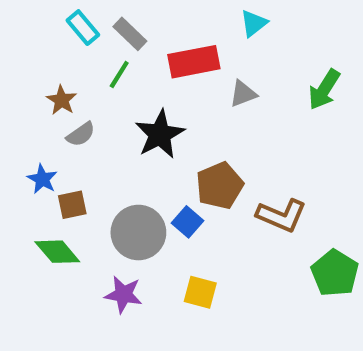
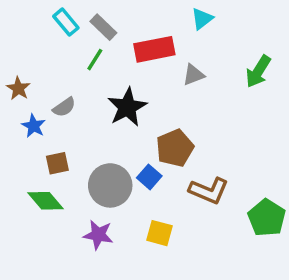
brown star: (62, 100) -> (18, 88), moved
blue star: (42, 179) -> (34, 126), moved
brown L-shape: (281, 215) -> (209, 191), moved

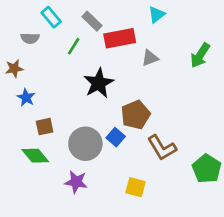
gray rectangle: (103, 27) -> (92, 21), moved
brown star: (18, 88) -> (14, 69), turned 30
gray semicircle: (64, 107) -> (30, 38), moved, turned 36
brown L-shape: (209, 191) -> (162, 148), turned 36
yellow square: (160, 233) -> (135, 187), moved

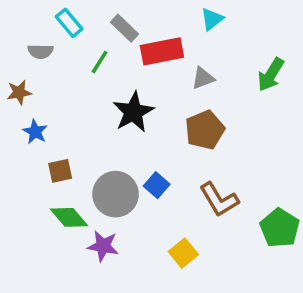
brown pentagon: (135, 115) -> (205, 130), moved
green diamond: (35, 156) -> (69, 217), moved
yellow square: (135, 187) -> (183, 253), turned 36

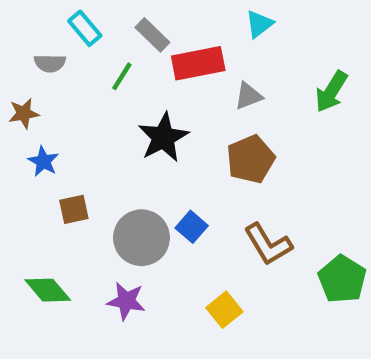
green diamond: (69, 217) -> (48, 290), moved

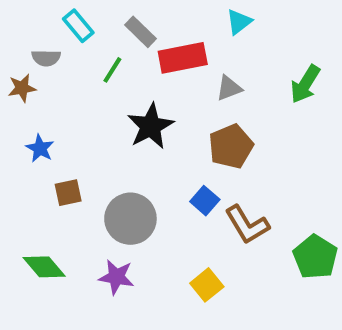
brown star: (24, 113) -> (22, 88), moved
blue square: (192, 227) -> (205, 201), moved

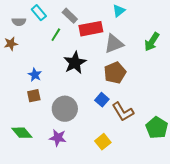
gray semicircle: (46, 58) -> (19, 22), moved
gray triangle: (229, 88) -> (114, 44), size x1.5
blue star: (40, 148) -> (35, 75), moved

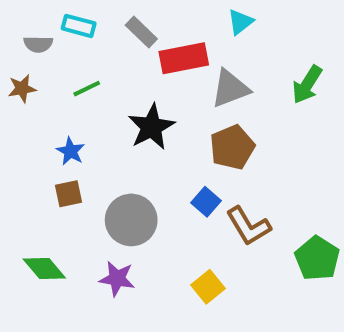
cyan rectangle: (39, 13) -> (79, 26), turned -35
green line: (56, 35) -> (87, 89), moved, turned 32

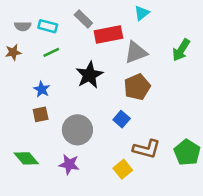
cyan rectangle: (79, 26) -> (48, 26), moved
brown L-shape: (248, 226) -> (147, 149), moved, turned -44

